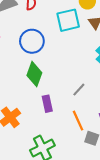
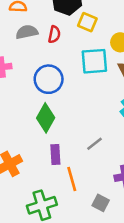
orange line: (78, 121) -> (72, 179), moved

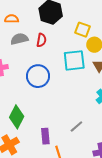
yellow square: (87, 22) -> (82, 30), moved
green diamond: (46, 118) -> (17, 117), moved

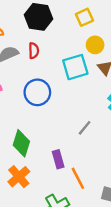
yellow square: (82, 30) -> (84, 17), moved, turned -35
gray line: (76, 126) -> (85, 128), moved

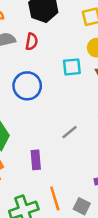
cyan square: (75, 67) -> (72, 67), size x0.7
orange line: (78, 178) -> (55, 198), moved

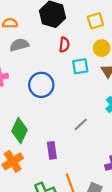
red semicircle: (32, 42) -> (64, 45), moved

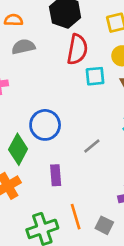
red semicircle: (64, 45) -> (77, 49), size x1.6
blue circle: (41, 85) -> (45, 125), moved

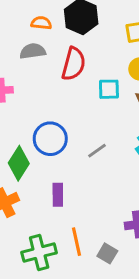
orange semicircle: (14, 20) -> (41, 23), moved
red semicircle: (77, 49) -> (74, 64), moved
gray line: (92, 146) -> (97, 151), moved

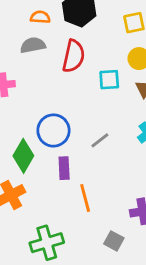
purple rectangle: (58, 195) -> (64, 168), moved
orange line: (77, 242) -> (85, 198), moved

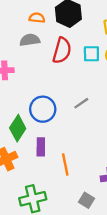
cyan square: (109, 80) -> (91, 54), moved
gray line: (100, 140) -> (81, 103), moved
purple rectangle: (64, 168) -> (41, 147), moved

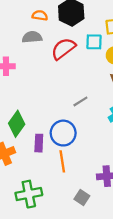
red semicircle: (62, 50) -> (63, 49), turned -145
cyan square: (91, 54) -> (94, 42), moved
blue circle: (43, 109) -> (63, 133), moved

